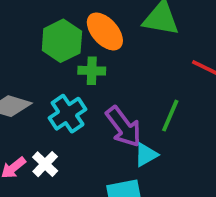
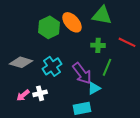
green cross: (92, 71) -> (98, 45), moved
white cross: (45, 164) -> (40, 93), turned 32

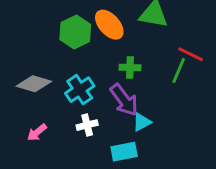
green cross: (98, 45) -> (130, 67), moved
green line: (107, 67) -> (179, 70), moved
white cross: (40, 93) -> (87, 125), moved

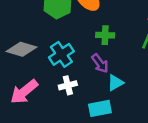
purple arrow: (124, 100) -> (100, 63), size x0.7
pink arrow: (37, 132) -> (24, 92), size x1.6

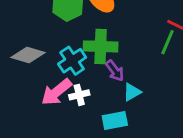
green cross: (105, 35) -> (101, 46), moved, size x1.6
pink arrow: (24, 92) -> (56, 92), moved

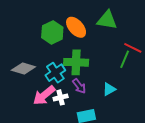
purple arrow: (115, 71) -> (79, 86), moved
cyan triangle: (132, 92) -> (109, 89), moved

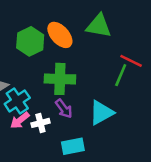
cyan cross: (55, 73) -> (17, 101), moved
cyan triangle: (109, 89) -> (101, 113), size x1.5
pink arrow: (44, 95) -> (20, 120), size x0.7

